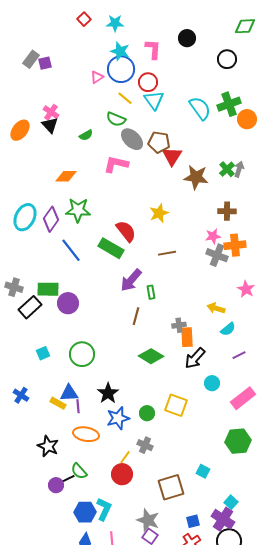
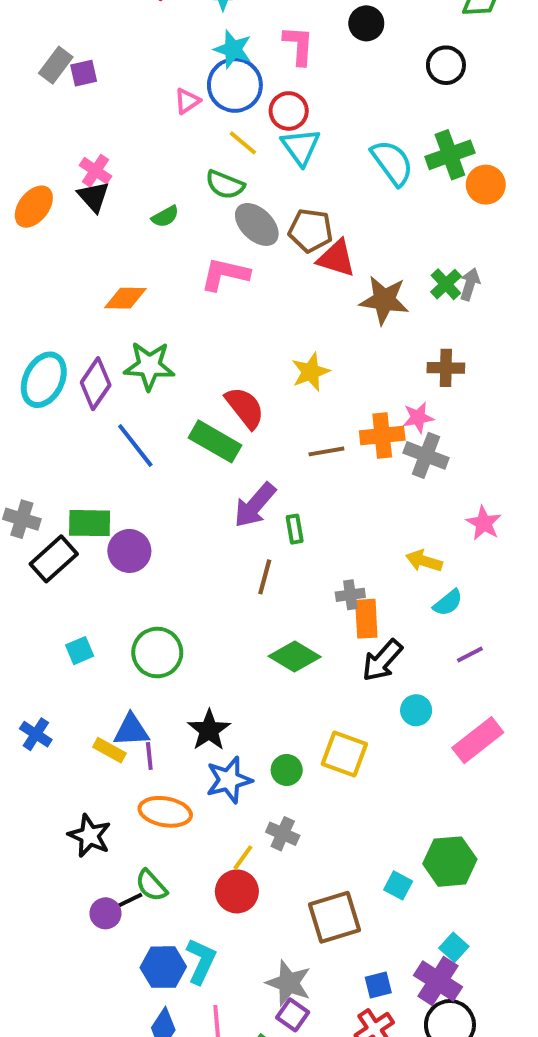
red triangle: (172, 156) -> (336, 258), turned -45
orange cross: (235, 245) -> (382, 435), moved
green hexagon: (238, 441) -> (450, 862), moved

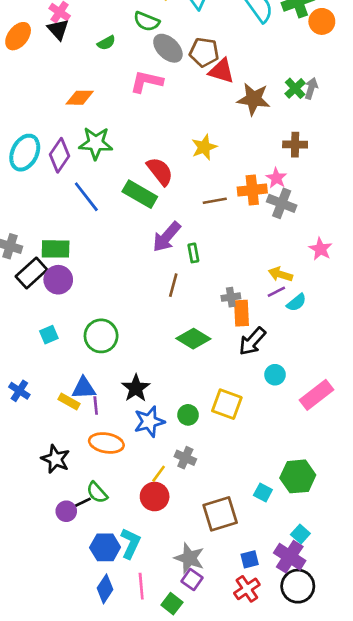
pink star: (418, 418) -> (276, 178), turned -30
purple circle: (129, 551) -> (58, 280), moved
purple line: (470, 655) -> (276, 292), moved

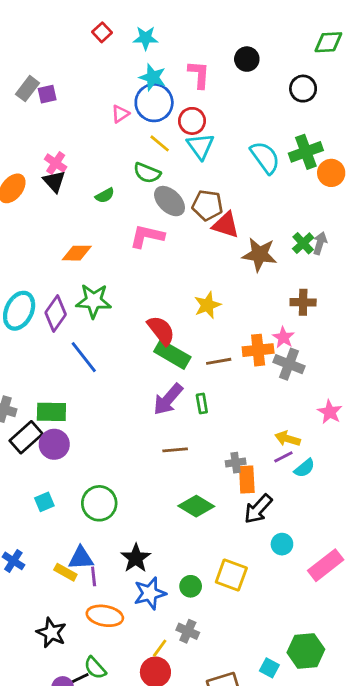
green rectangle: (140, 194) -> (172, 354), moved
green rectangle: (193, 253) -> (202, 403), moved
brown line: (173, 285) -> (175, 450), turned 70

